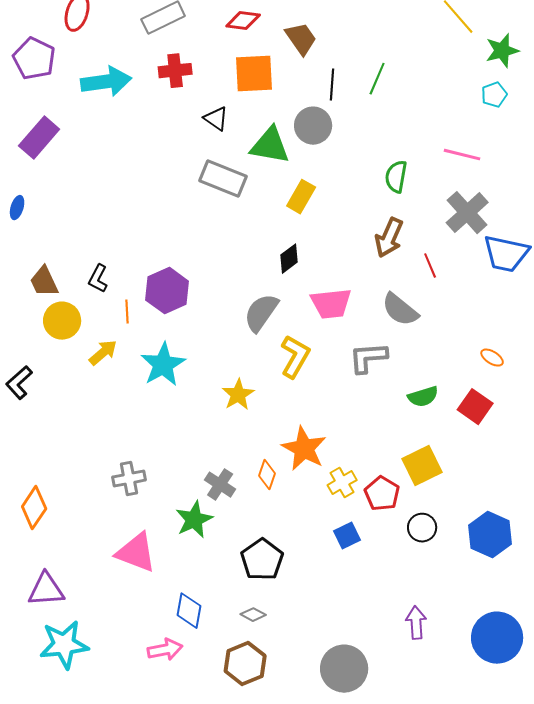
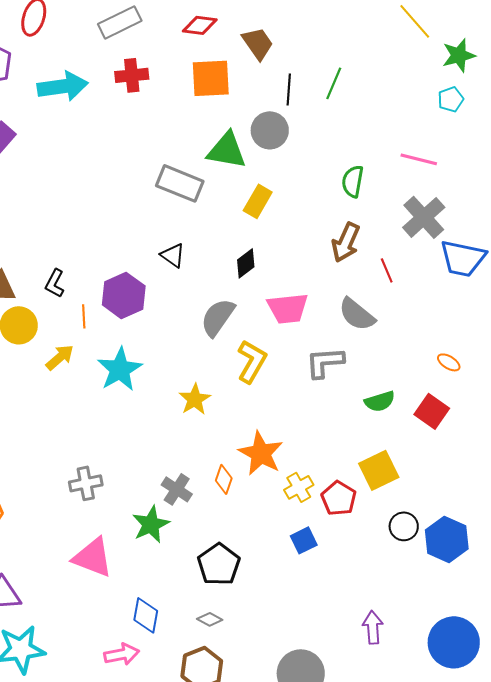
black triangle: (216, 119) -> (173, 255), moved
black circle: (422, 528) -> (404, 526), moved

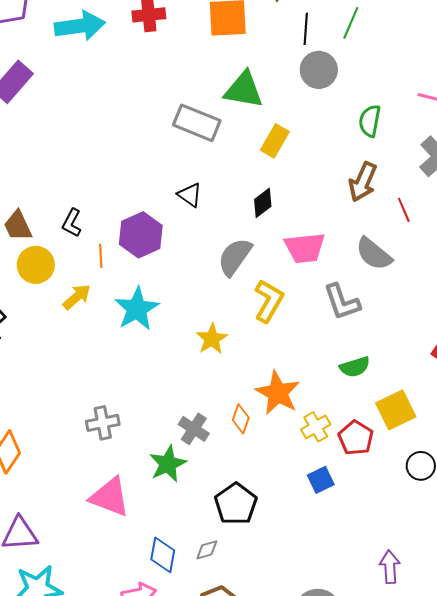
gray circle: (270, 130) -> (319, 70), moved
gray L-shape: (325, 362) -> (342, 302), turned -105
green semicircle: (380, 401) -> (355, 367), moved
gray diamond: (210, 619) -> (207, 550), moved, turned -45

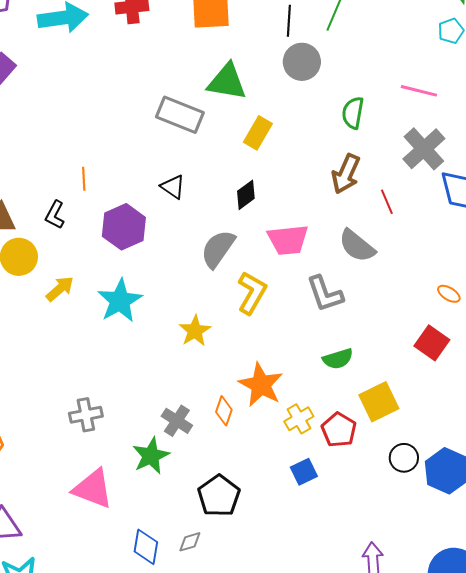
orange line: (101, 256) -> (84, 179), moved

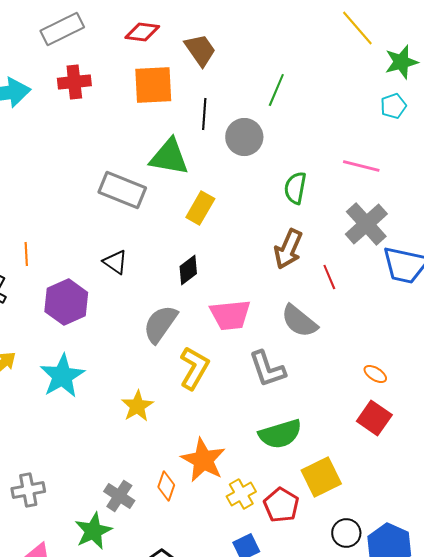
black line: (289, 21) -> (204, 114), moved
orange ellipse: (449, 294) -> (375, 374), moved
green semicircle: (338, 359) -> (280, 434), size x1.4

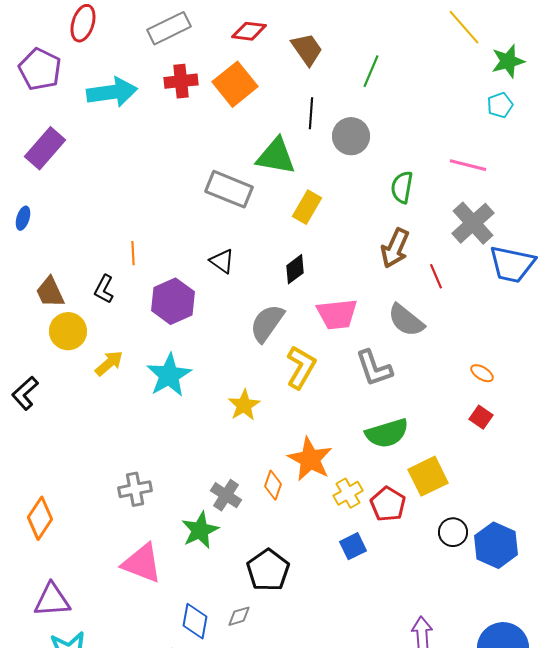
orange square: (153, 85) -> (235, 84), moved, turned -36
green line: (276, 90) -> (371, 71), moved
red square: (374, 418) -> (481, 417), size x0.7

